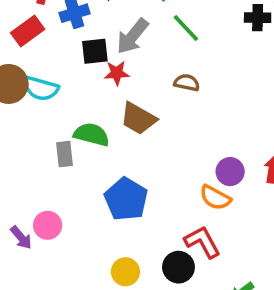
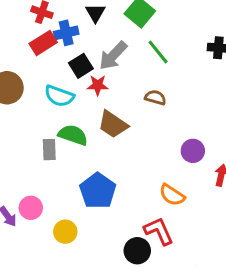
red rectangle: (28, 31) -> (43, 43), moved
black square: (95, 51) -> (81, 66), turned -30
cyan semicircle: (41, 88) -> (59, 96), moved
purple circle: (230, 172) -> (193, 151), moved
yellow circle: (125, 272) -> (65, 232), moved

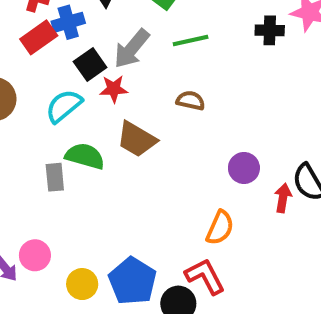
green line: (158, 52) -> (191, 40), turned -60
cyan semicircle: (59, 96) -> (64, 106), turned 124
blue pentagon: (98, 191) -> (133, 281), moved
orange semicircle: (172, 195) -> (220, 228), turned -96

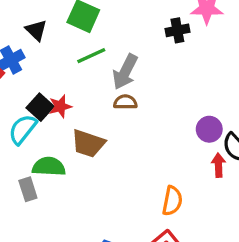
green line: (191, 40) -> (91, 56), moved
gray arrow: (132, 49) -> (125, 72), moved
black square: (90, 65) -> (40, 107), moved
purple circle: (244, 168) -> (209, 129), moved

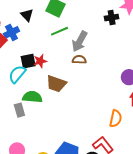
black square: (40, 107) -> (28, 61), turned 35
orange semicircle: (172, 201) -> (116, 119), moved

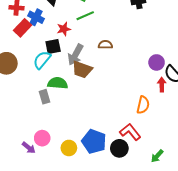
blue cross: (11, 32) -> (36, 17), turned -35
gray arrow: (80, 41) -> (75, 55), moved
red star: (40, 61) -> (64, 29), moved

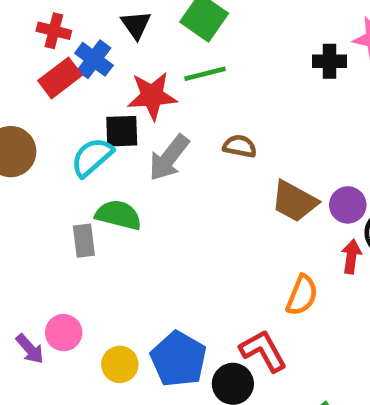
red star: (64, 29) -> (152, 96), size x1.5
brown trapezoid: (82, 69) -> (294, 201), moved

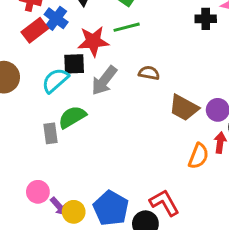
green semicircle: (118, 215) -> (72, 117), turned -44
orange semicircle: (302, 295) -> (199, 156), moved
purple arrow: (30, 349) -> (59, 206), moved

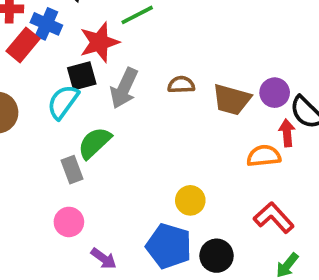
brown semicircle: (149, 73) -> (181, 85), moved
orange semicircle: (199, 156) -> (264, 156), turned -105
pink circle: (38, 192) -> (69, 222), moved
red L-shape: (165, 203) -> (274, 218), moved
yellow circle: (74, 212) -> (190, 200), moved

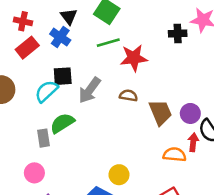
blue cross: (46, 24) -> (60, 37), moved
red star: (99, 42) -> (134, 58), moved
brown trapezoid: (232, 100) -> (160, 112), turned -140

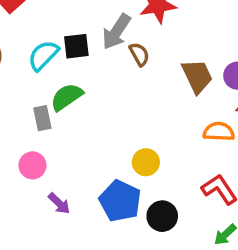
black square: (63, 76) -> (76, 46), moved
gray arrow: (90, 90) -> (116, 32), moved
brown semicircle: (128, 96) -> (139, 54), moved, turned 54

